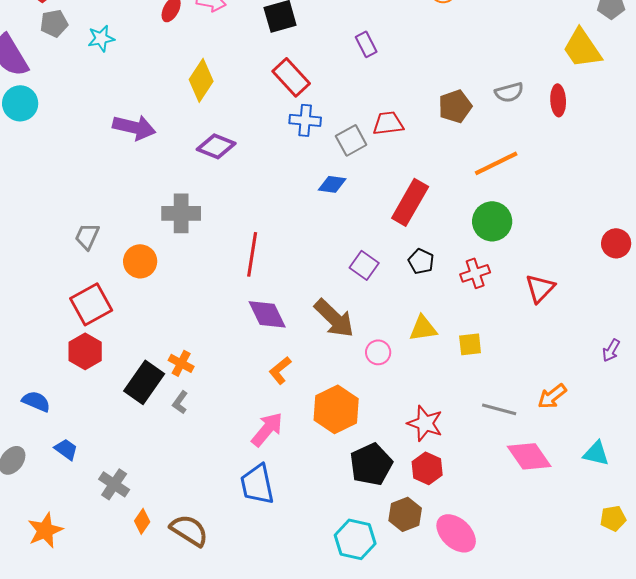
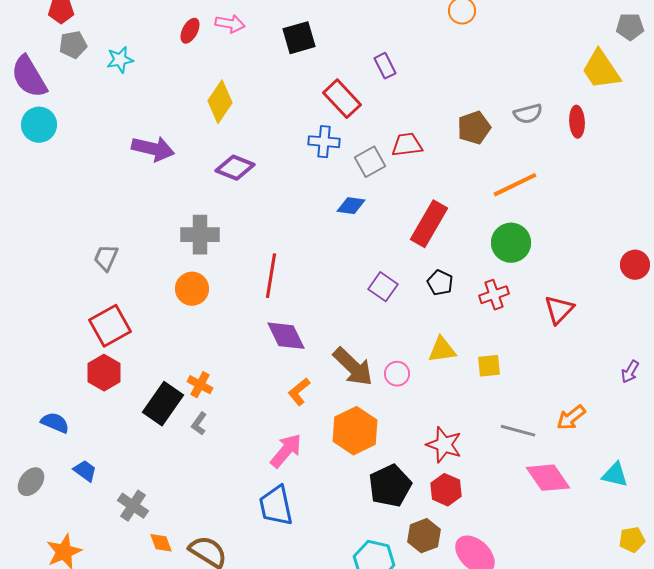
red rectangle: (291, 77) -> (342, 99), moved
orange circle: (140, 261) -> (192, 289), moved
brown arrow: (334, 318) -> (353, 367), moved
orange diamond: (142, 521) -> (161, 543), turned -55

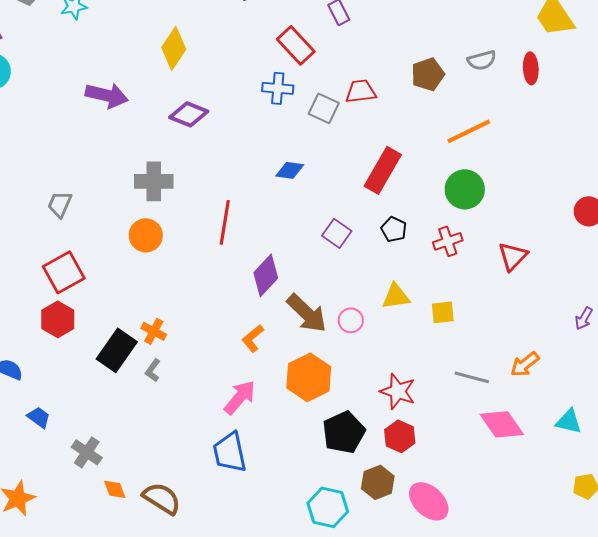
gray square: (370, 162) -> (324, 108), turned -36
blue diamond: (351, 206) -> (290, 170), moved
purple diamond: (286, 336) -> (266, 275), moved, turned 69

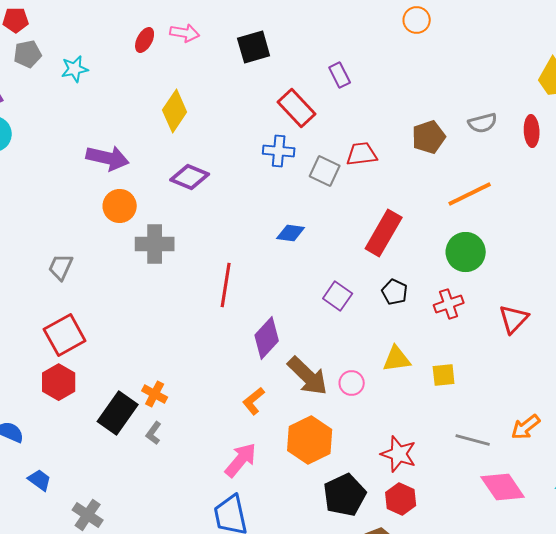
orange circle: (146, 235) -> (120, 206), moved

